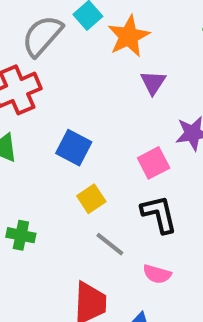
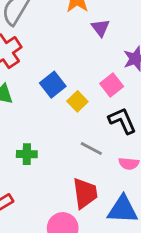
blue square: (74, 148) -> (53, 85), turned 35
yellow square: (91, 199) -> (77, 101), moved

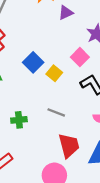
purple triangle: (100, 28) -> (66, 13), turned 49
gray line: (91, 149) -> (56, 112), moved

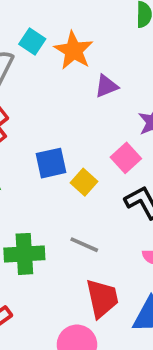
blue square: (33, 62) -> (51, 163), turned 30
green cross: (19, 120) -> (24, 254), size x1.5

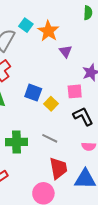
purple triangle: (106, 86) -> (66, 51), turned -48
pink square: (126, 158) -> (75, 91), turned 35
blue square: (51, 163) -> (33, 93), turned 30

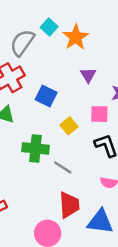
purple triangle: (66, 51) -> (88, 75), moved
blue square: (33, 93) -> (46, 96), moved
green cross: (16, 142) -> (36, 148), moved

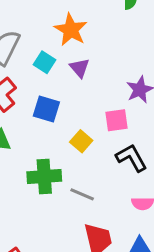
cyan square: (49, 27) -> (45, 62), moved
purple triangle: (88, 75) -> (80, 68), moved

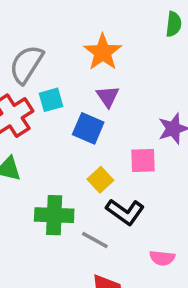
cyan square: (45, 62) -> (51, 100), moved, turned 35
blue square: (46, 109) -> (88, 128), moved
black L-shape: (131, 158) -> (125, 212), moved, turned 148

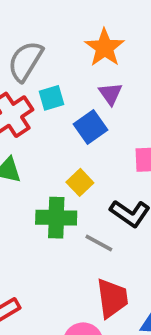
blue square: (88, 128) -> (90, 127), turned 32
yellow square: (100, 180) -> (80, 182), moved

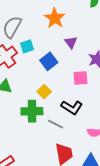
purple triangle: (110, 94) -> (71, 42), moved

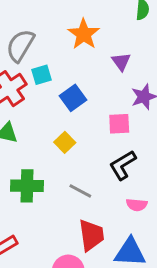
purple triangle: (71, 42) -> (121, 62), moved
black L-shape: (72, 107) -> (123, 165), moved, turned 115
green cross: (32, 111) -> (27, 186), moved

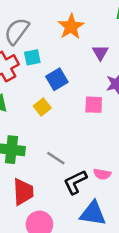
yellow square: (65, 142) -> (42, 107), moved
black L-shape: (123, 165) -> (75, 182), moved
red trapezoid: (91, 235) -> (23, 192), moved

